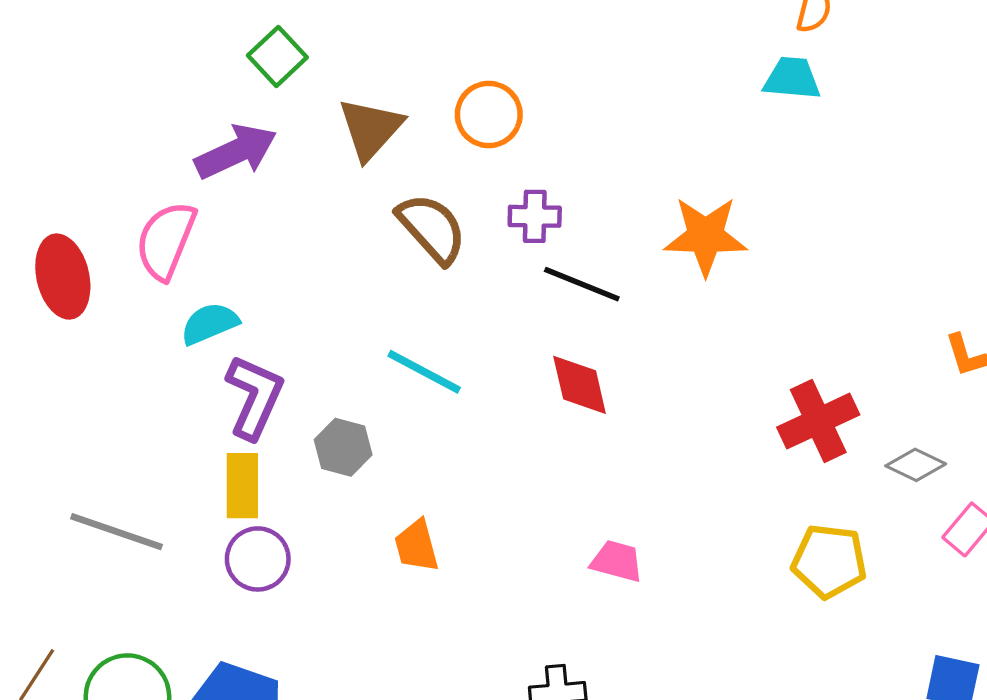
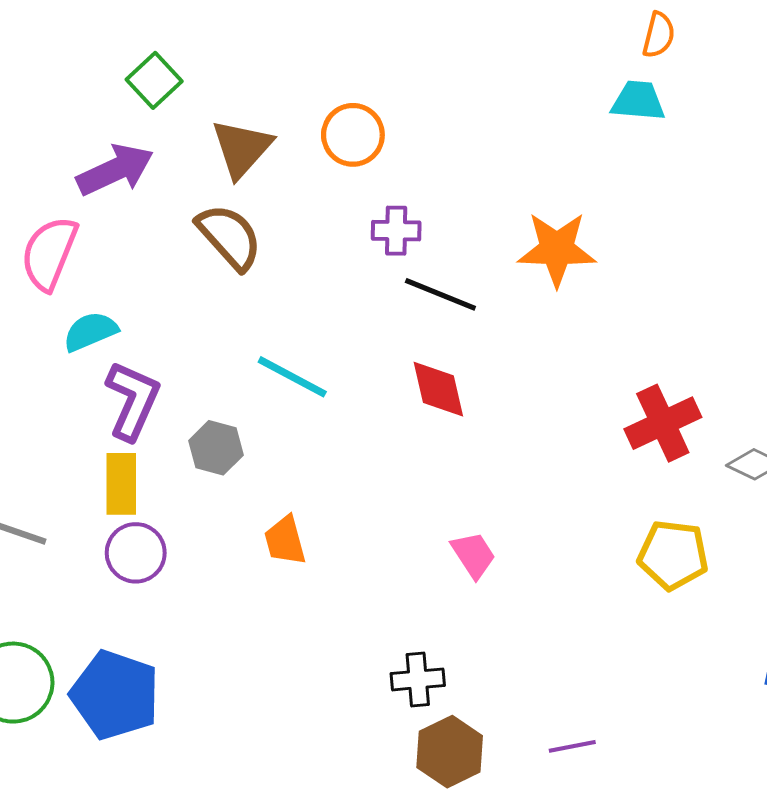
brown semicircle: (432, 228) -> (229, 237), moved
pink trapezoid: (617, 561) -> (473, 555), turned 42

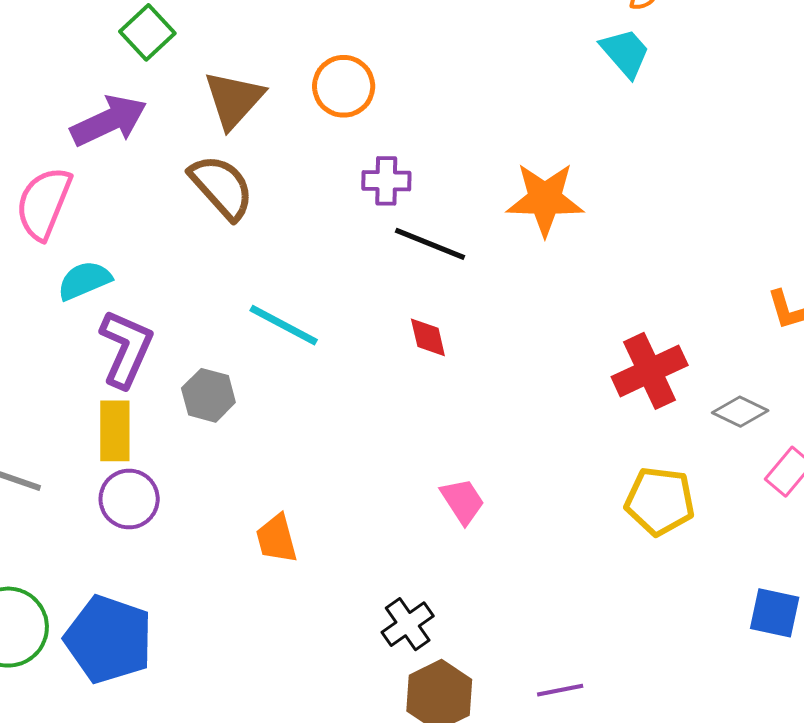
cyan trapezoid: (638, 101) -> (625, 53), turned 44
red diamond: (438, 389) -> (428, 337), size x0.7
orange trapezoid: (285, 540) -> (277, 539), moved
black cross: (418, 679) -> (408, 624), turned -30

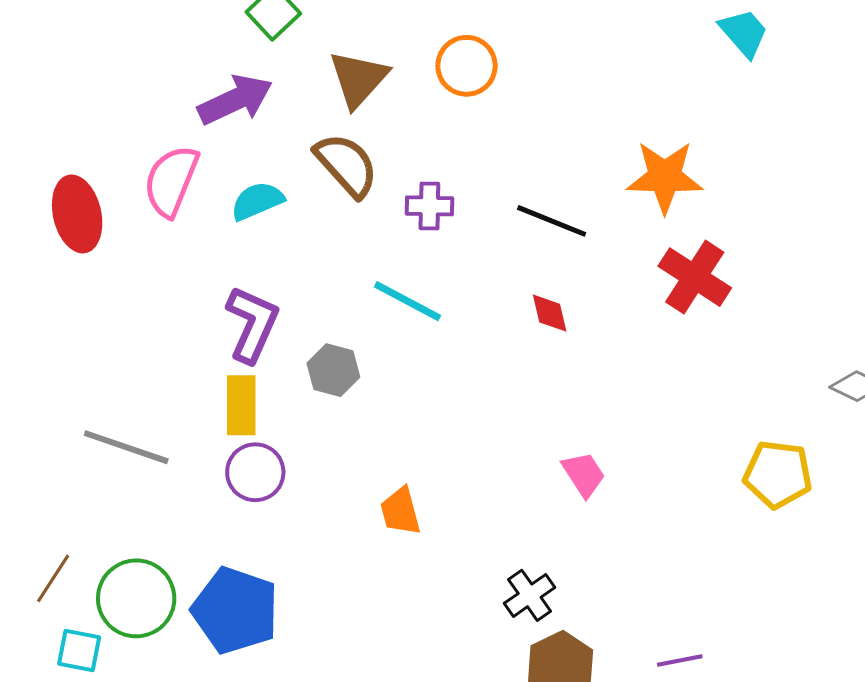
purple cross: (386, 181) -> (429, 206), moved
cyan semicircle: (84, 280) -> (257, 201), moved
red cross: (650, 371) -> (695, 277), moved, turned -32

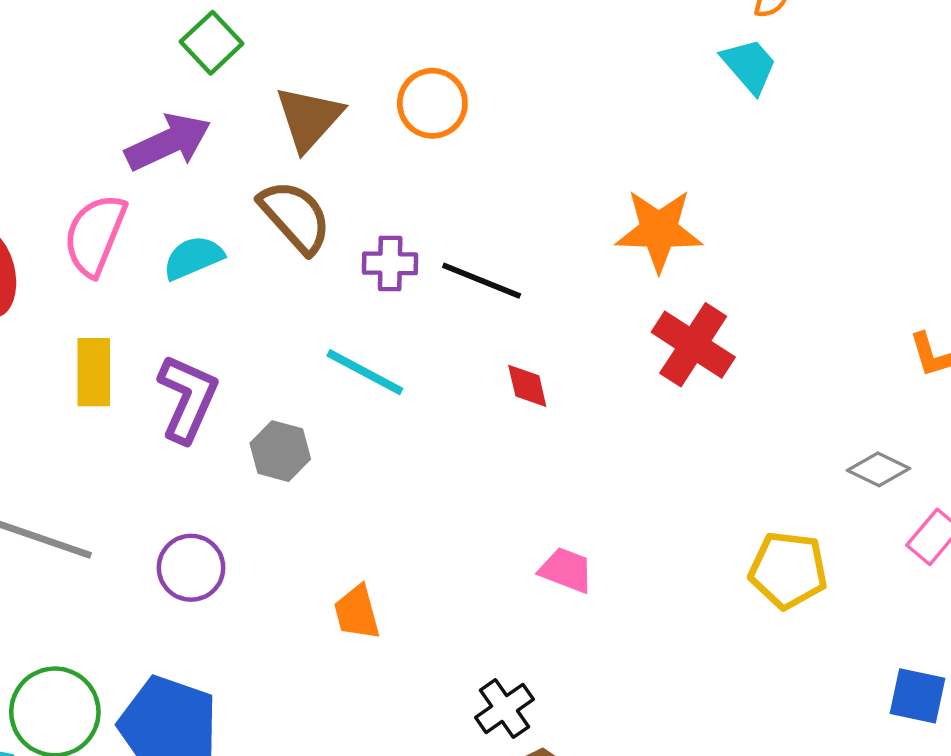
black line: (552, 221) -> (482, 281), moved
yellow rectangle: (241, 405) -> (94, 372), moved
pink trapezoid: (584, 474) -> (566, 570), turned -36

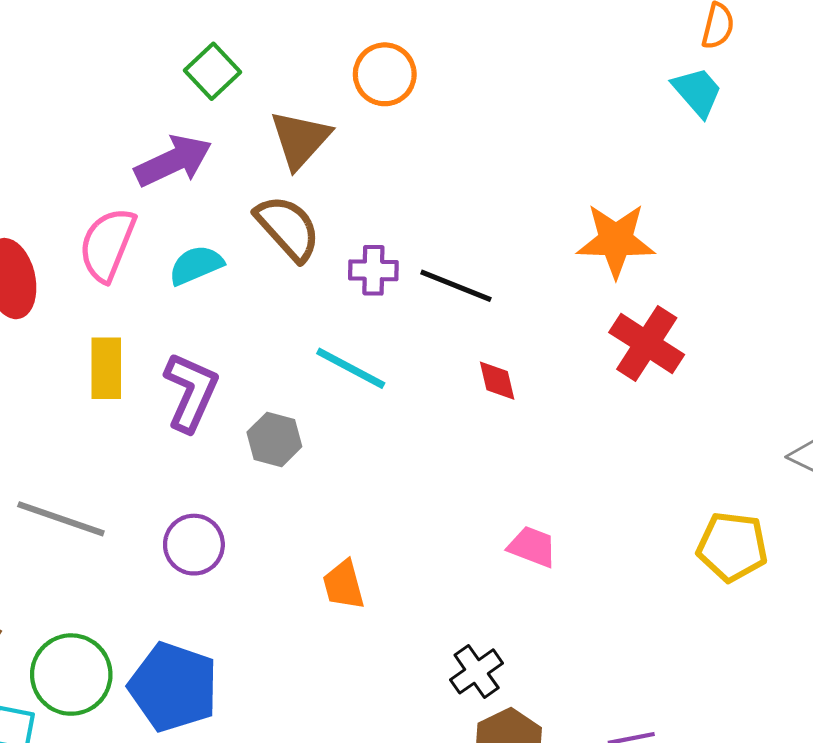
orange circle: (432, 103) -> (385, 74), moved

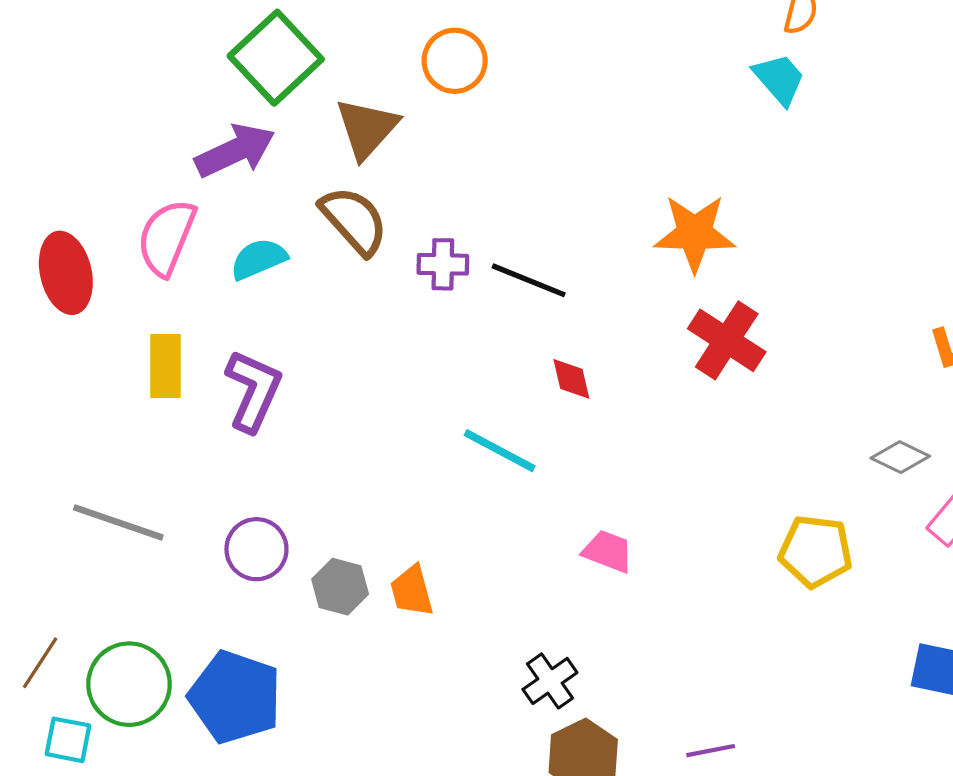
green square: (213, 71) -> (276, 58), size x1.6
cyan line: (351, 368) -> (500, 451), moved
gray hexagon: (274, 439) -> (340, 587), moved

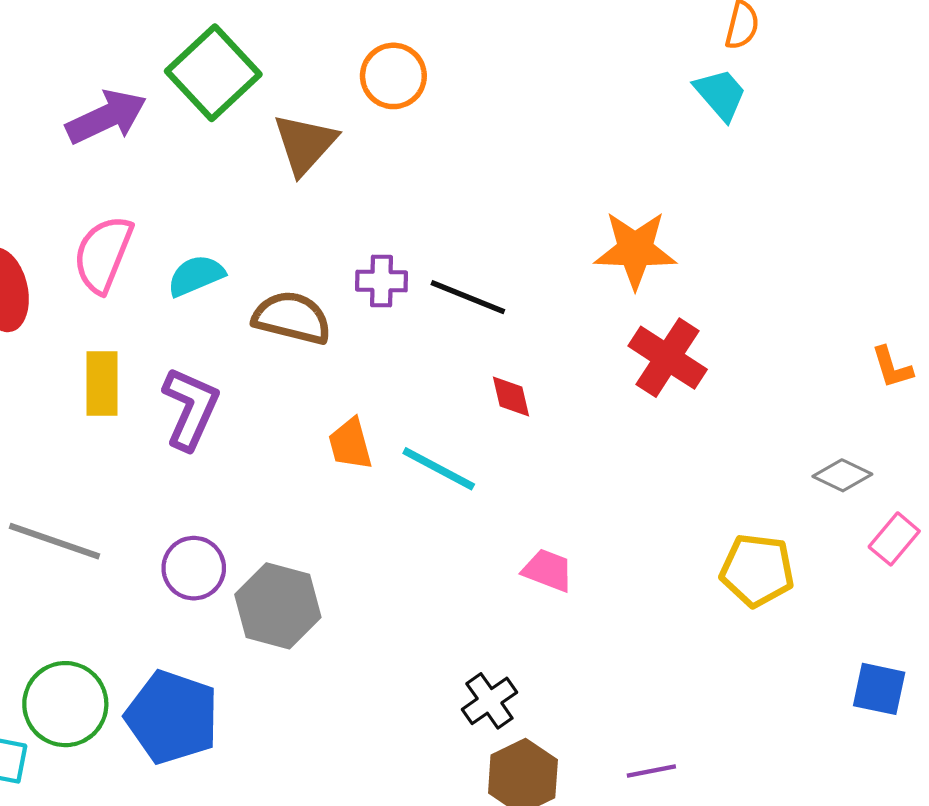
purple arrow: (235, 151) -> (106, 117), moved
brown semicircle: (354, 220) -> (292, 318), moved, turned -34
gray hexagon: (340, 587) -> (278, 606), size x1.5
orange trapezoid: (412, 591) -> (350, 444), moved

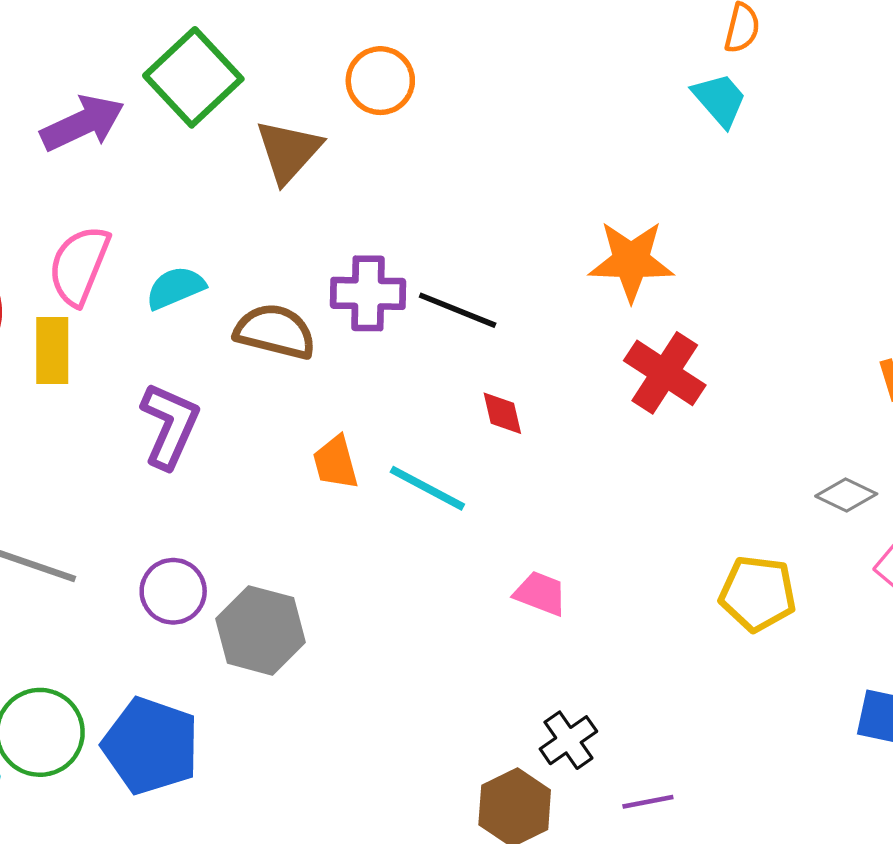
purple cross: (382, 281) -> (368, 293), size x1.4
yellow rectangle: (102, 384) -> (52, 350), moved
black cross: (489, 701) -> (568, 740), moved

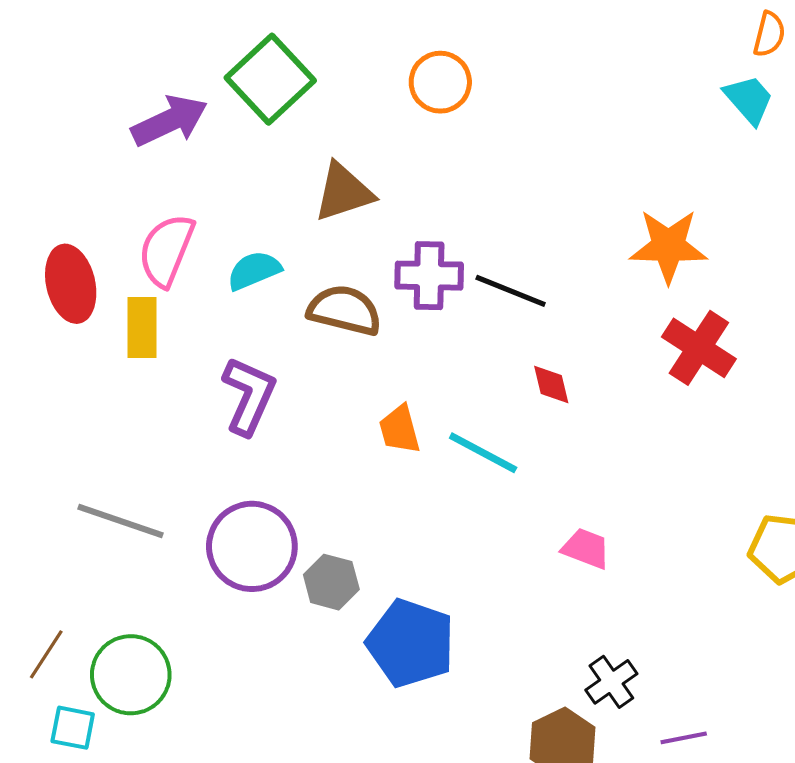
brown triangle: (288, 151) -> (344, 192), moved, turned 30
purple circle: (173, 591) -> (252, 546), size x1.5
gray hexagon: (261, 630) -> (331, 582), size x0.7
blue pentagon: (151, 746) -> (411, 643), moved

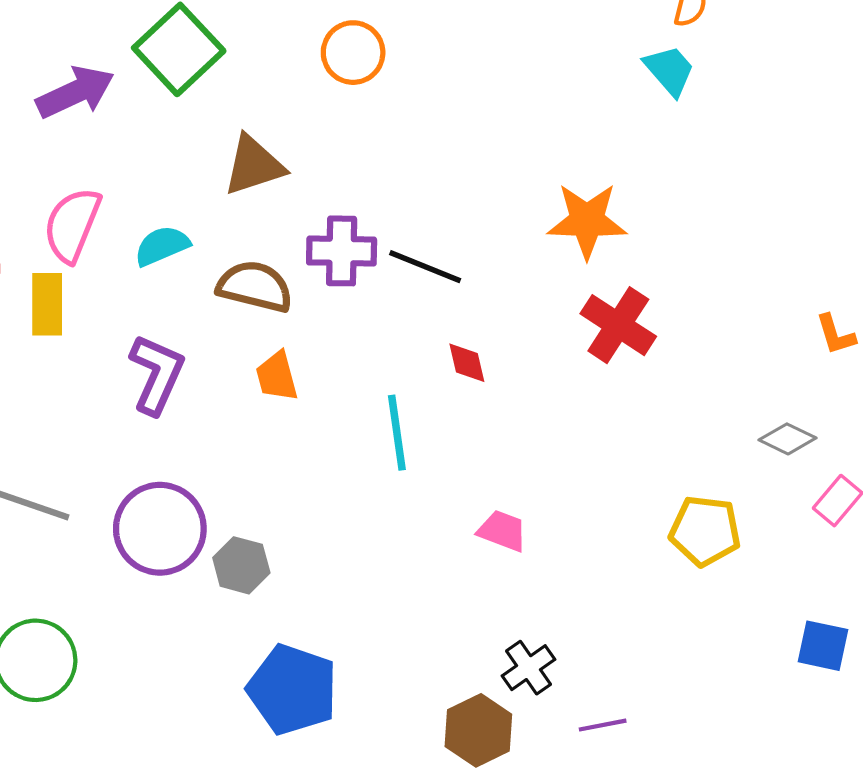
orange trapezoid: (400, 429) -> (277, 376), moved
cyan line: (483, 453) -> (397, 433), turned 54
blue pentagon: (411, 643) -> (292, 690), moved

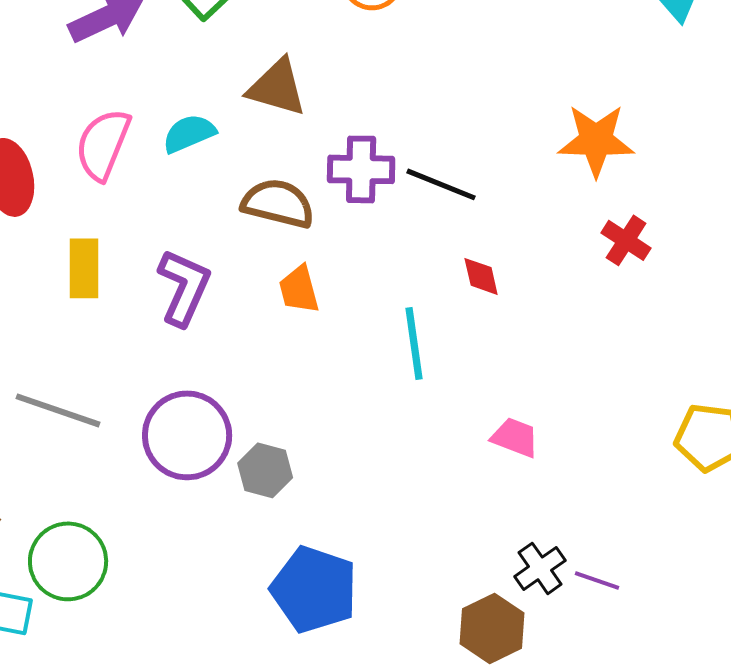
brown triangle: (254, 165) -> (277, 87), turned 34
cyan semicircle: (162, 246) -> (189, 133), moved
yellow rectangle: (47, 304) -> (84, 268), moved
red cross: (618, 325) -> (626, 240), size x0.7
purple line: (603, 725) -> (597, 580), moved, turned 30

